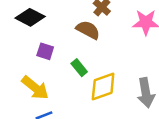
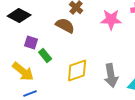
green rectangle: (79, 68) -> (45, 56), moved

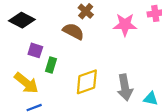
green rectangle: (45, 56) -> (51, 65), turned 56

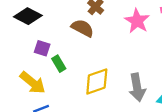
pink star: (125, 25) -> (137, 21), turned 30
green rectangle: (51, 65) -> (59, 64), turned -48

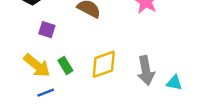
green rectangle: (59, 64) -> (65, 65), moved

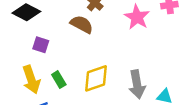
yellow arrow: (37, 65) -> (31, 80), turned 32

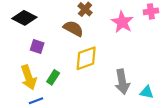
yellow diamond: (96, 78) -> (86, 58), moved
green rectangle: (59, 80) -> (53, 77), turned 64

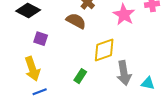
yellow diamond: (86, 58) -> (104, 50), moved
green rectangle: (53, 77) -> (80, 76), moved

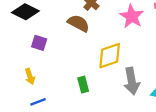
yellow arrow: (32, 69) -> (30, 76), size x0.6
green rectangle: (80, 76) -> (83, 85), turned -48

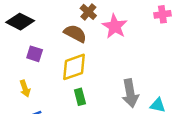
pink star: (132, 16) -> (115, 26), moved
yellow diamond: (110, 56) -> (74, 67), moved

